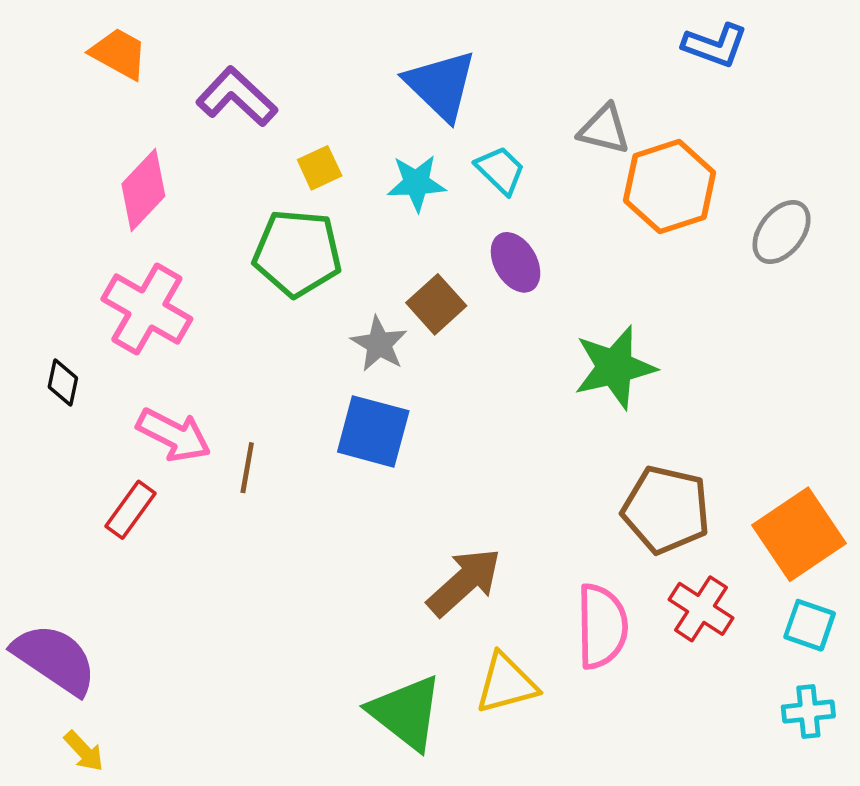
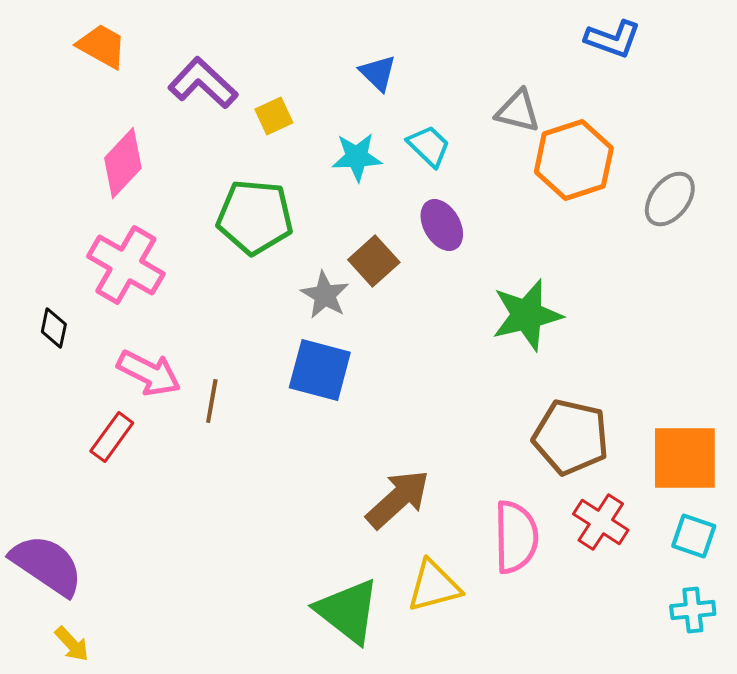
blue triangle: (441, 85) -> (378, 73), size x0.6
yellow square: (320, 168) -> (274, 116), moved
orange square: (799, 534) -> (685, 458), turned 34

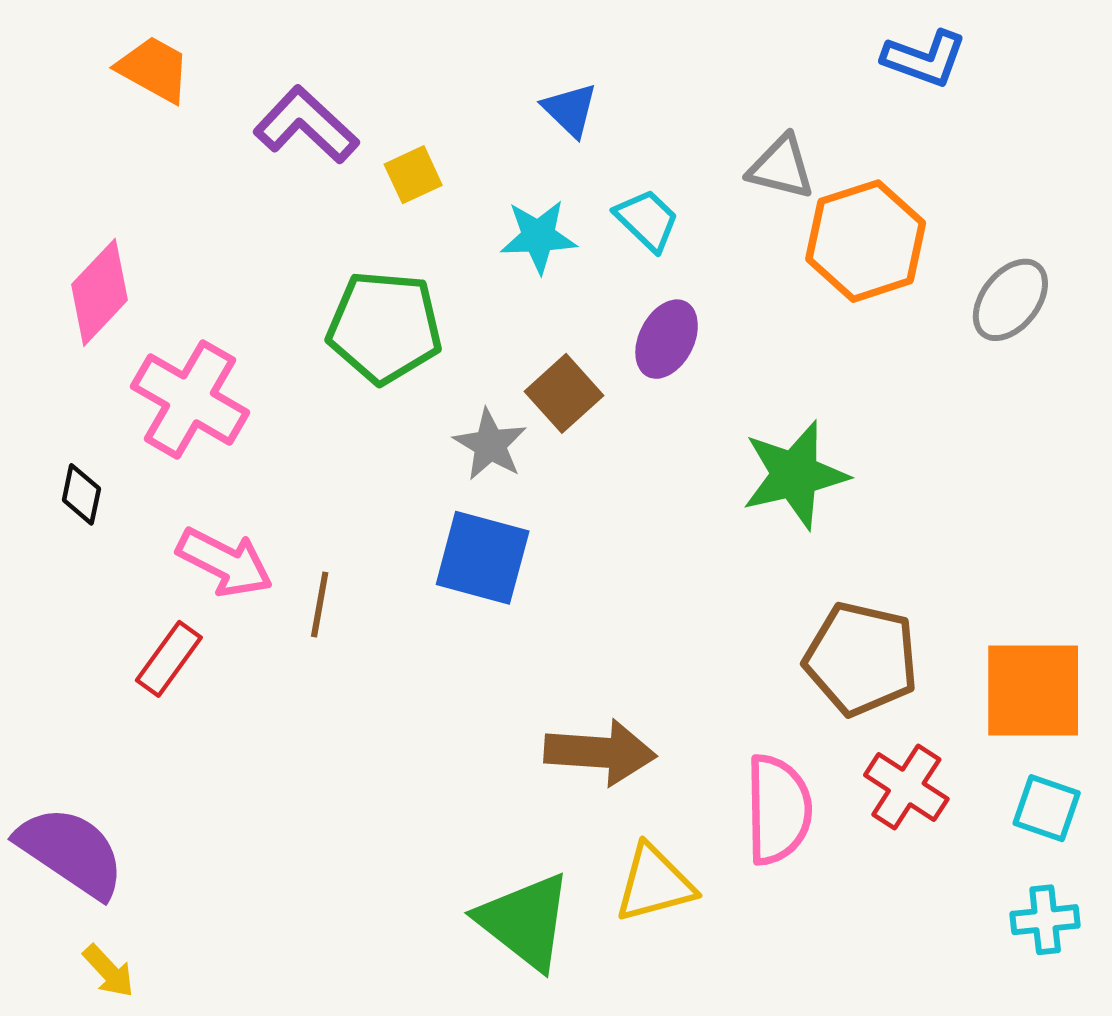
pink diamond: (123, 163) -> (100, 292), moved
purple ellipse: (442, 225) -> (667, 339), turned 57
brown arrow: (398, 499) -> (600, 752), turned 46

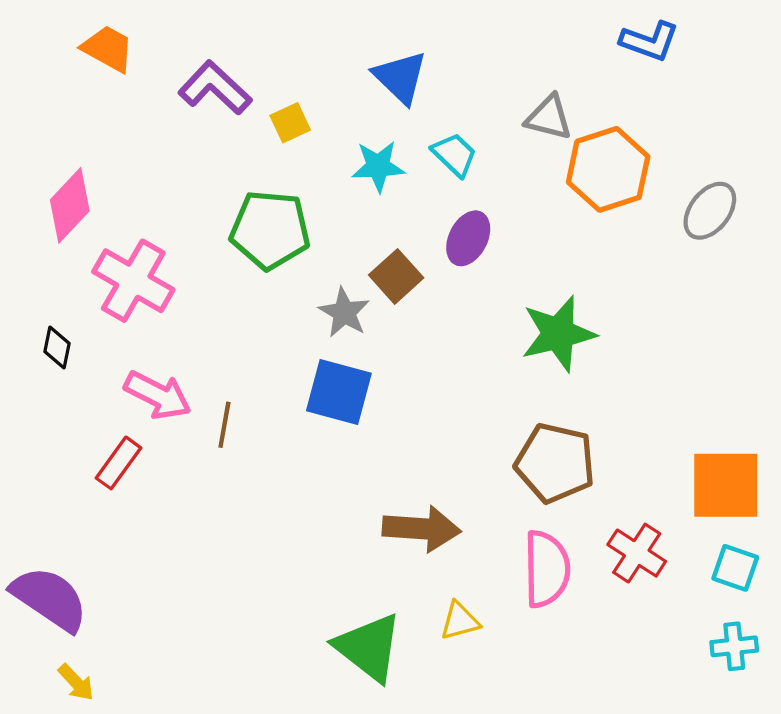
blue triangle: (570, 110) -> (400, 77), size x1.4
brown pentagon: (861, 659) -> (555, 463), moved
yellow triangle: (655, 884) -> (460, 621), size x0.7

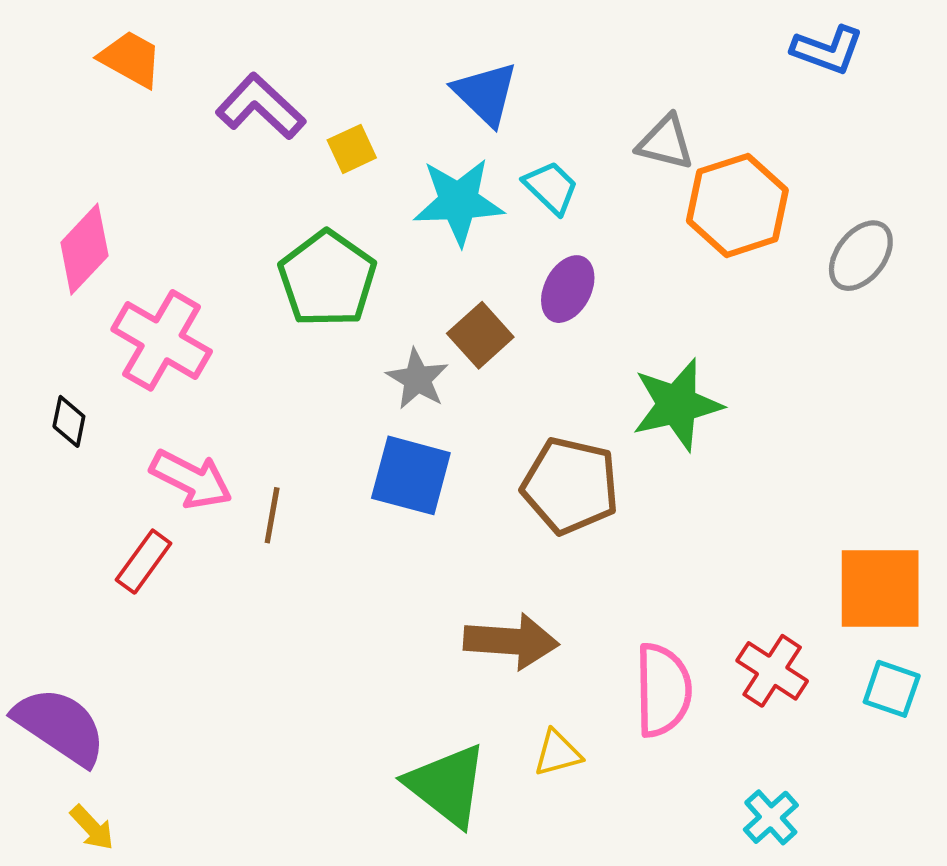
blue L-shape: (649, 41) -> (827, 50), moved
cyan star: (378, 166) -> (458, 202), size x1.4
green pentagon: (270, 230) -> (327, 279), turned 30
brown pentagon: (555, 463) -> (570, 486), moved
cyan cross: (734, 646) -> (771, 817), moved, turned -36

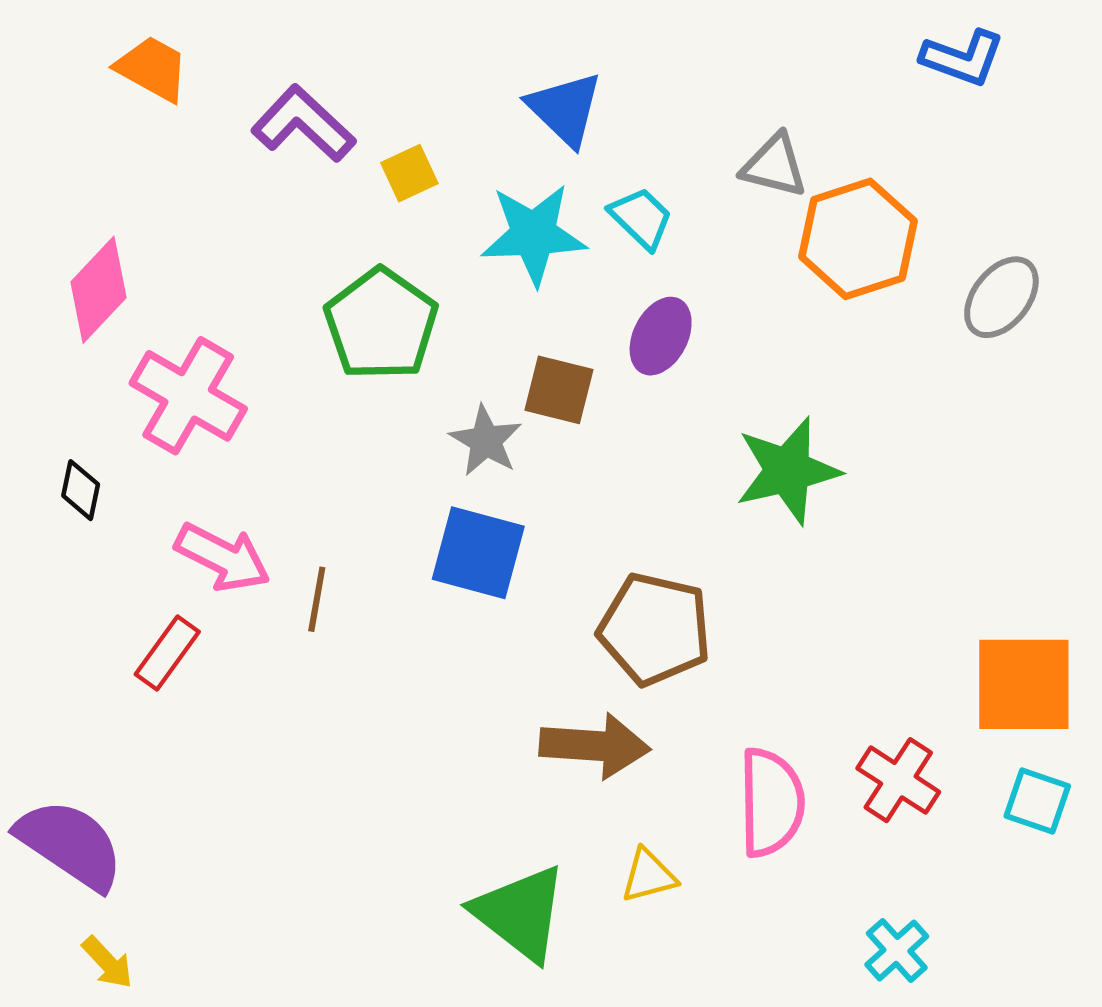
brown square: (480, 335) -> (559, 390), turned -34
brown pentagon: (570, 486) -> (655, 629), moved

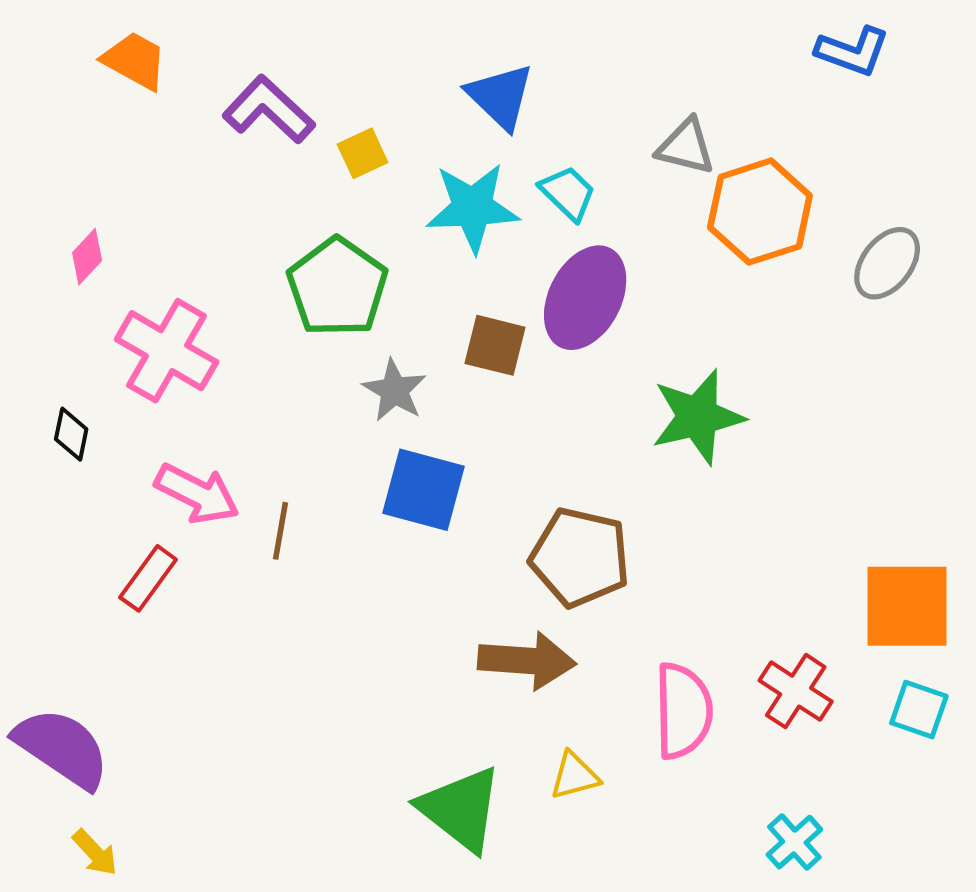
pink diamond: (99, 290) -> (87, 257), size x0.6
purple ellipse: (661, 336) -> (585, 298), size x1.5
gray star: (486, 441) -> (394, 390), moved

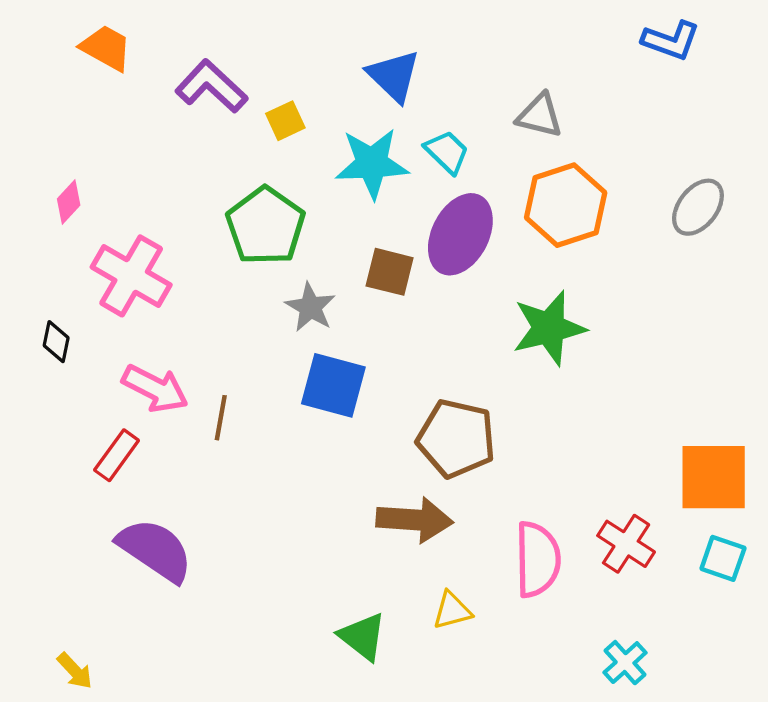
orange hexagon: (760, 212) -> (566, 205), moved
purple semicircle: (62, 748) -> (155, 550), moved
green triangle: (461, 809) -> (362, 637), size x0.7

